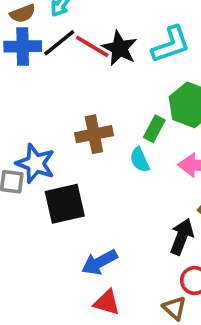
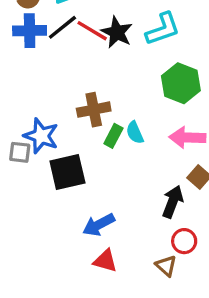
green rectangle: (154, 129) -> (113, 136), moved

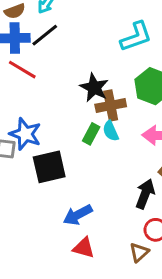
red line: (92, 31) -> (22, 70), moved
black star: (117, 32) -> (94, 88), moved
brown cross: (94, 110) -> (111, 105), moved
brown triangle: (166, 266) -> (139, 252), turned 36

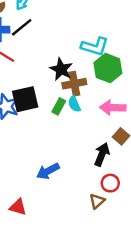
cyan L-shape: (136, 37) -> (95, 46), moved, turned 36
black square: (49, 167) -> (25, 99), moved
red triangle: (84, 248) -> (18, 207), moved

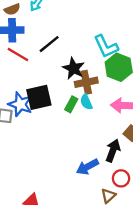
black line: (22, 27) -> (49, 44), moved
cyan L-shape: (95, 46) -> (106, 46), turned 48
blue arrow: (48, 171) -> (87, 167), moved

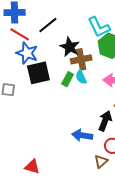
blue star: (20, 104) -> (27, 53), moved
blue arrow: (87, 167) -> (82, 135), turned 36

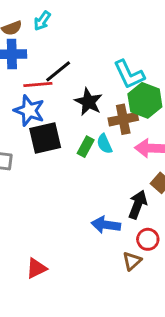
red line: (20, 34) -> (38, 84), moved, turned -36
brown cross: (81, 59) -> (123, 119), moved
red triangle: (32, 167) -> (36, 268), turned -42

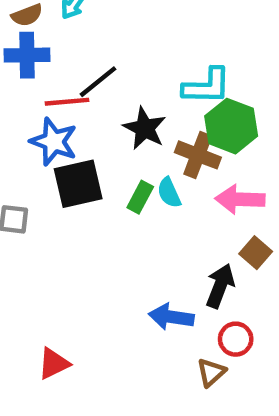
cyan L-shape: (129, 74) -> (207, 86), turned -64
brown cross: (123, 119) -> (198, 155), turned 32
red triangle: (36, 268) -> (54, 363), moved

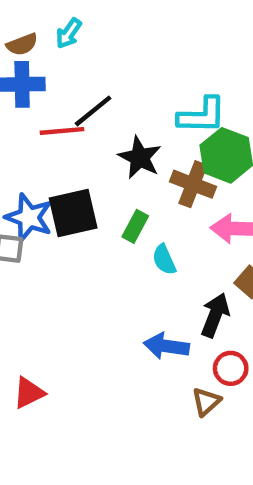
blue star: (54, 142) -> (29, 217), moved
cyan semicircle: (169, 193) -> (164, 260), moved
red triangle: (54, 363) -> (29, 393), moved

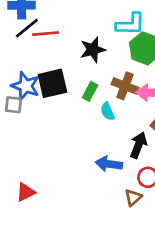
black line: (93, 111) -> (27, 28), moved
black star: (140, 158) -> (93, 50), turned 30
brown cross: (193, 184) -> (125, 86), moved

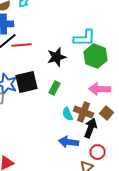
brown cross: (125, 86) -> (84, 112), moved
cyan semicircle: (108, 111) -> (68, 114), moved

